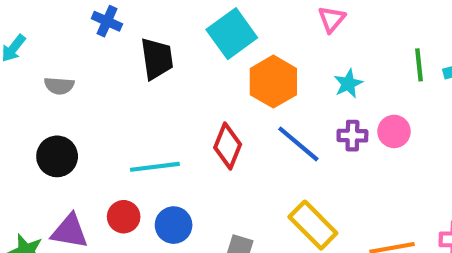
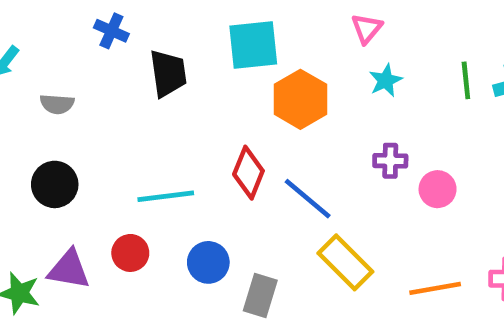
cyan square: (232, 34) -> (253, 45), turned 30
cyan star: (348, 84) -> (386, 80), moved
pink circle: (394, 131) -> (438, 189), moved
blue line: (298, 144) -> (308, 199), moved
blue circle: (174, 225) -> (208, 262), moved

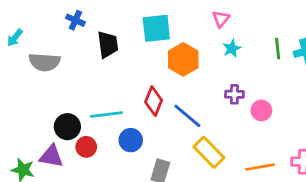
gray semicircle: (57, 104) -> (44, 62), size x1.6
black circle: (55, 184) -> (67, 127), moved
blue circle: (208, 262) -> (131, 140), moved

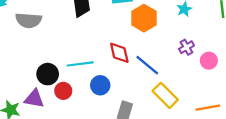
purple cross: (234, 94) -> (186, 47), turned -32
red diamond: (154, 101) -> (119, 53), turned -35

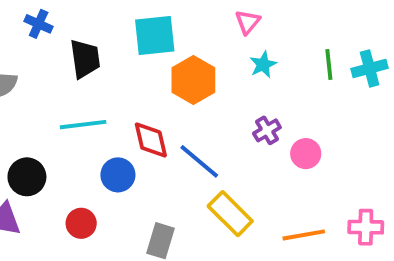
cyan line: (80, 64) -> (83, 125), moved
blue circle: (100, 85) -> (118, 175), moved
red circle: (63, 91) -> (81, 223), moved

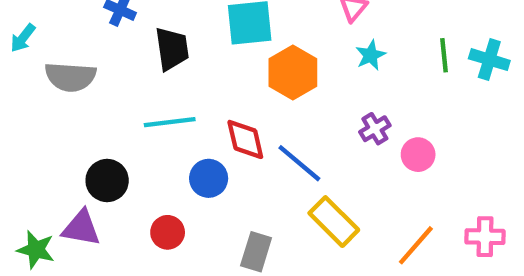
cyan cross: (370, 68) -> (489, 60), turned 32
orange line: (304, 235) -> (416, 245), turned -39

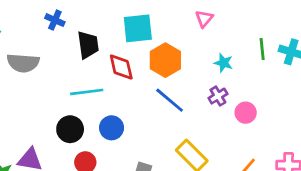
cyan star: (371, 55) -> (223, 63), moved, turned -30
red diamond: (245, 139) -> (121, 67), moved
blue line: (299, 163) -> (170, 100), moved
black circle: (107, 180) -> (70, 129), moved

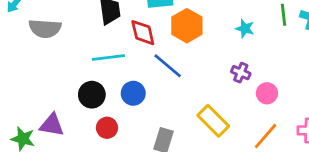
purple cross: (218, 96) -> (241, 73), moved, turned -36
blue line: (170, 100) -> (168, 66), moved
pink circle: (246, 113) -> (267, 93), moved

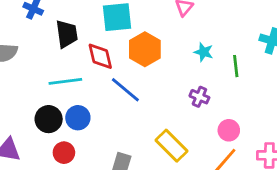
green line: (283, 15) -> (236, 66), moved
blue circle: (133, 93) -> (78, 118), moved
pink circle: (267, 93) -> (229, 130), moved

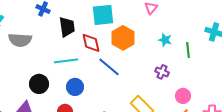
black circle: (49, 119) -> (39, 84), moved

